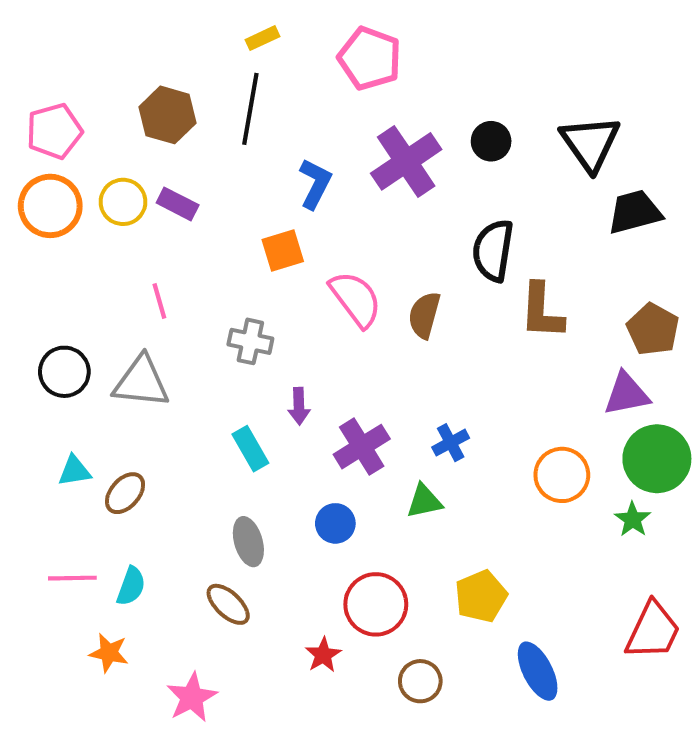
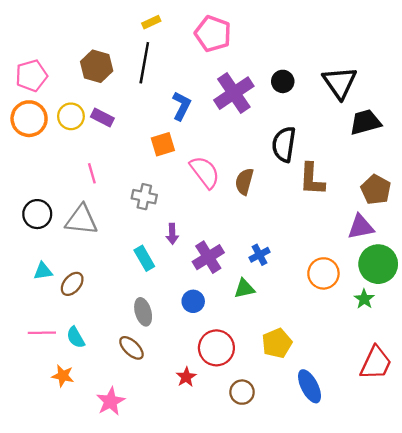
cyan semicircle: (131, 586) -> (76, 337), turned 130

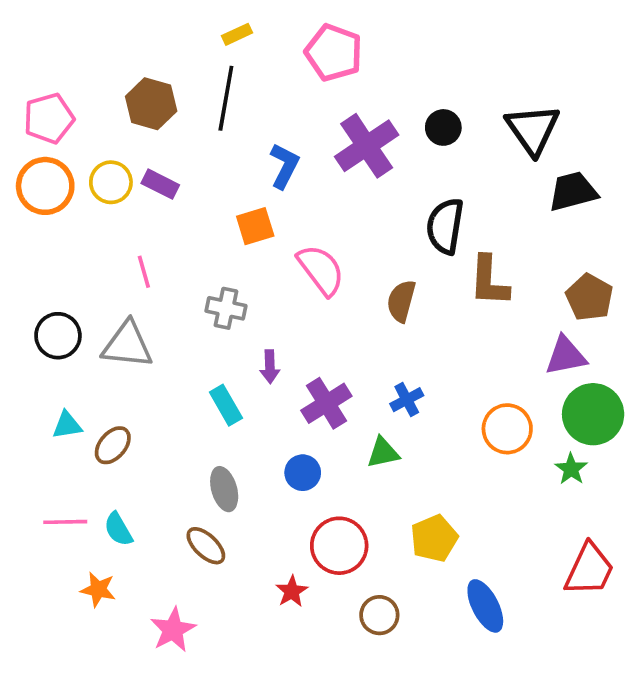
brown semicircle: (244, 181) -> (401, 301), moved

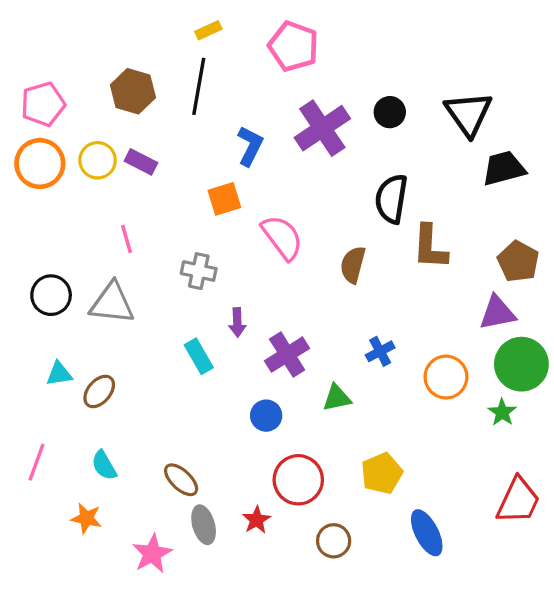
blue cross: (407, 400) -> (380, 351), moved
gray ellipse: (224, 489) -> (204, 525), moved
pink line: (65, 522) -> (37, 462), moved, turned -69

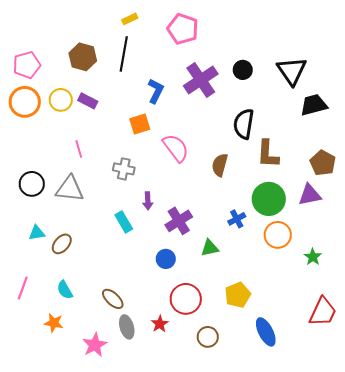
green circle: (521, 364) -> (269, 199), moved

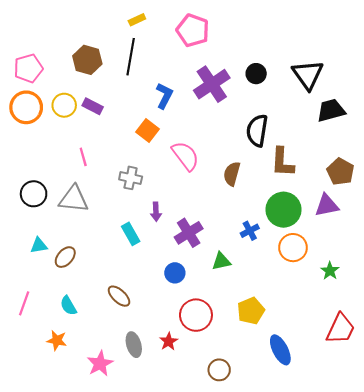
orange square: (140, 124) -> (147, 131), turned -35
brown ellipse: (113, 299) -> (119, 296), moved
brown circle: (208, 337) -> (219, 370), moved

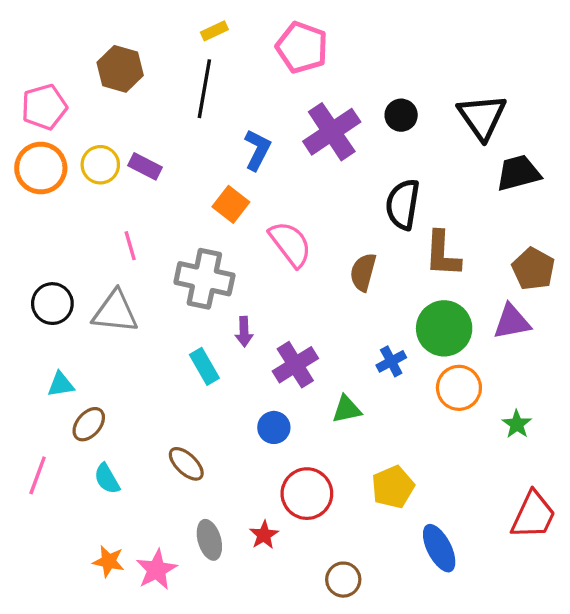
brown hexagon: (87, 60) -> (120, 69), moved
gray cross: (131, 178) -> (204, 279), size x1.6
brown ellipse: (65, 257) -> (89, 424), moved
orange star: (57, 340) -> (109, 561), moved

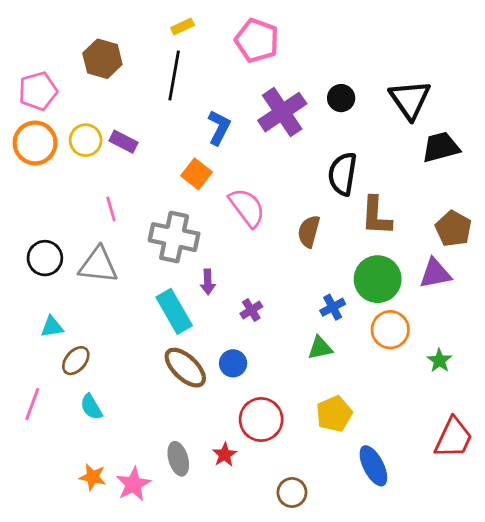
purple cross: (295, 365) -> (251, 310), size x0.6
cyan rectangle: (204, 366) -> (174, 311), size x1.4
green triangle: (347, 409) -> (320, 348), moved
brown ellipse: (186, 464) -> (185, 368), moved, size x1.4

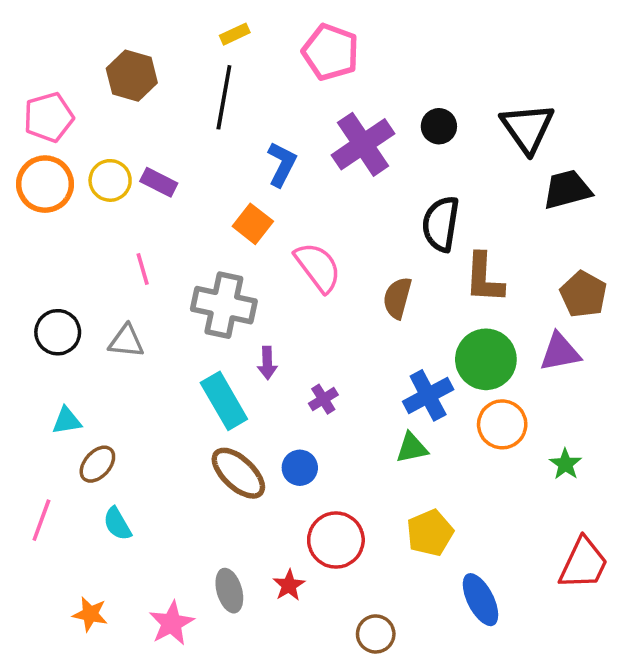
gray triangle: (98, 265) -> (126, 341), size x0.7
blue cross: (333, 307) -> (428, 395), size x1.5
orange star: (93, 477) -> (90, 614), moved

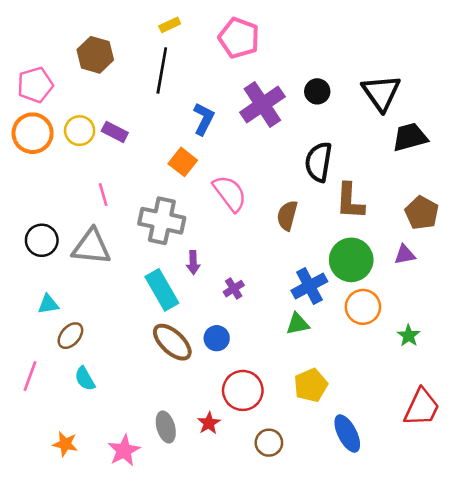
gray triangle: (126, 341) -> (91, 247), size x1.5
purple triangle: (560, 352) -> (405, 255), size x0.7
brown circle: (376, 634) -> (269, 443), moved

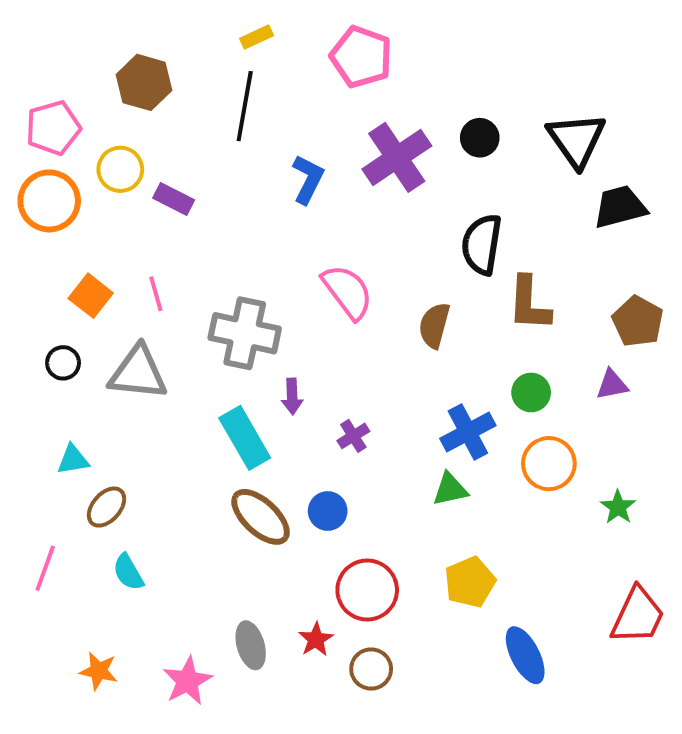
yellow circle: (80, 131) -> (120, 169), moved
orange square: (183, 162) -> (91, 296), moved
black circle: (42, 240) -> (63, 363), size x0.7
green circle: (351, 260) -> (531, 392), size x0.6
brown circle: (269, 443) -> (371, 669), moved

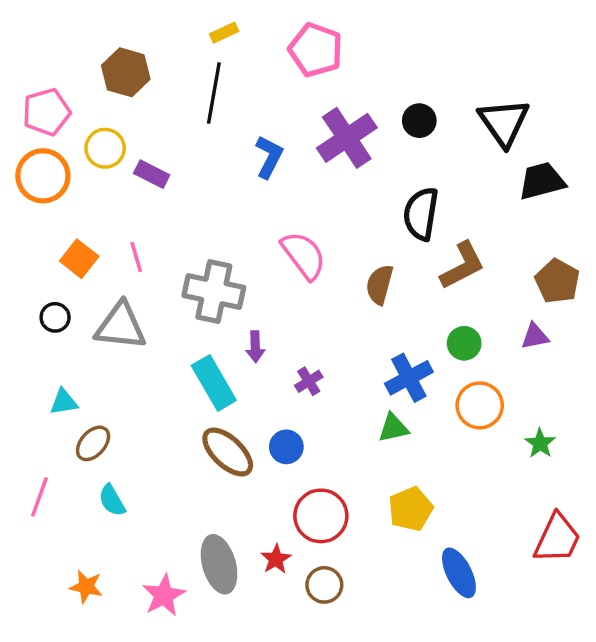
brown L-shape: (529, 304) -> (462, 266), turned -120
gray ellipse: (251, 645) -> (219, 564), size x1.4

